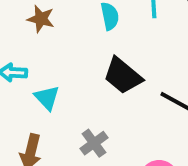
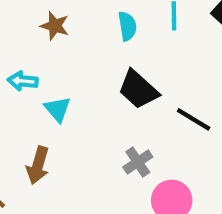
gray cross: (94, 143) -> (138, 162), moved

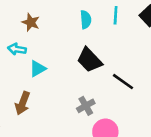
brown star: (55, 26) -> (31, 22), moved
cyan triangle: (58, 109) -> (38, 69), turned 36

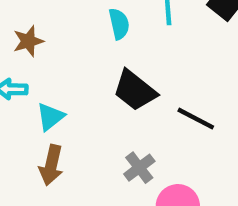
brown star: (31, 22) -> (28, 41), turned -30
brown arrow: (23, 103) -> (51, 165), moved

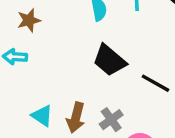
cyan triangle: (50, 117) -> (42, 116), moved, turned -50
brown arrow: (51, 165) -> (76, 118), moved

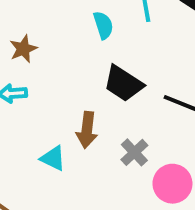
brown arrow: (76, 118) -> (87, 130), moved

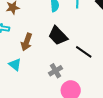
brown arrow: (87, 130) -> (27, 42), moved

